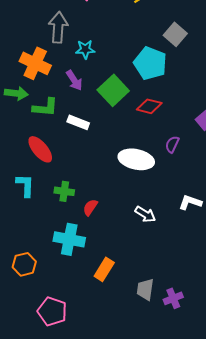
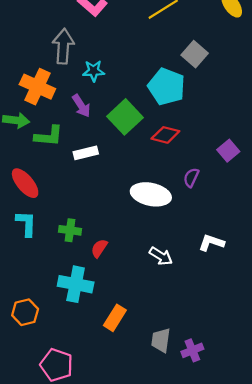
white rectangle: (78, 122) -> (86, 153), turned -35
red ellipse: (40, 149) -> (25, 183), moved

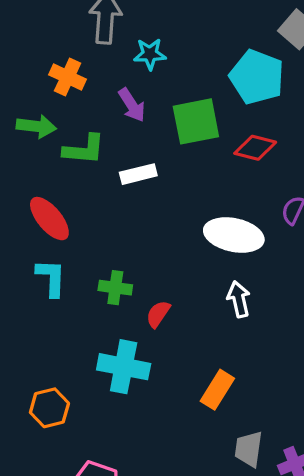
orange cross: (37, 87) -> (68, 77), size x0.7
green square: (125, 117) -> (196, 121), turned 32
white arrow: (161, 256) -> (239, 299), moved, turned -135
orange rectangle: (115, 318) -> (217, 390), moved

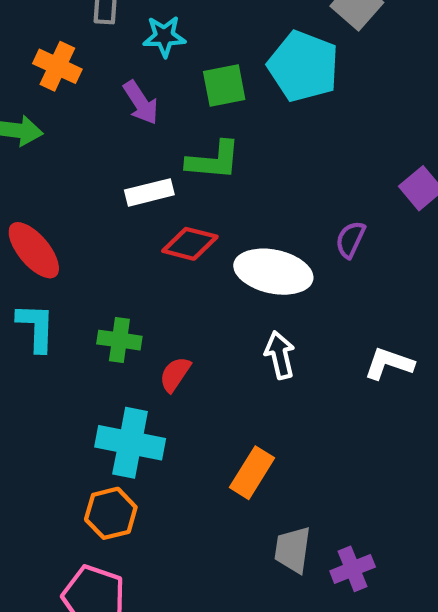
green square: (196, 121) -> (224, 86), moved, size x0.7
red diamond: (255, 148) -> (190, 244), moved
green L-shape: (84, 149) -> (214, 160), moved
orange hexagon: (49, 408) -> (111, 513), moved

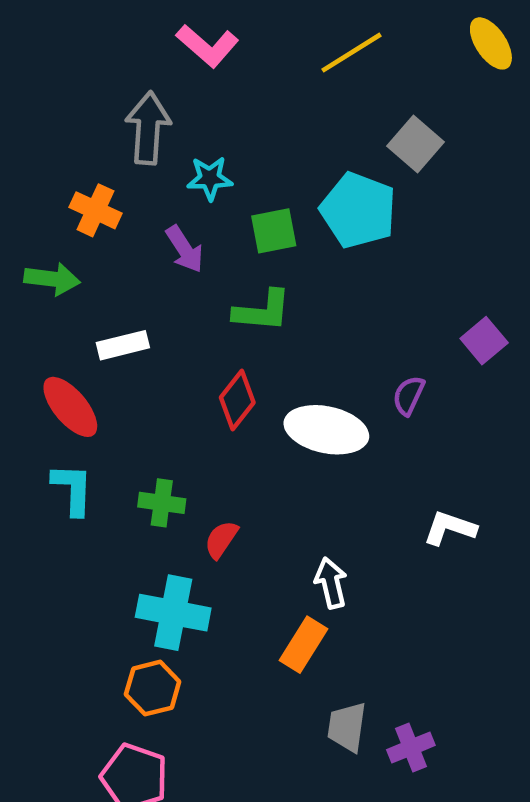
white rectangle: (149, 192) -> (123, 345), moved
red diamond: (190, 244) -> (237, 400), turned -66
white arrow: (280, 355) -> (331, 583), moved

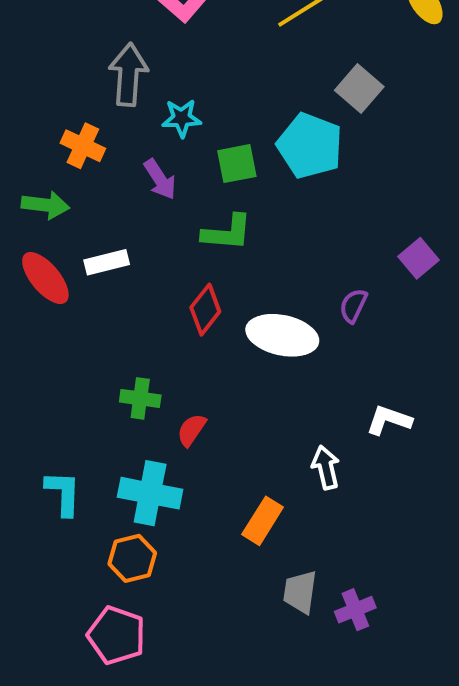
red ellipse: (70, 407) -> (45, 278), moved
cyan L-shape: (73, 489) -> (63, 493), moved
white arrow: (331, 583) -> (326, 468), moved

